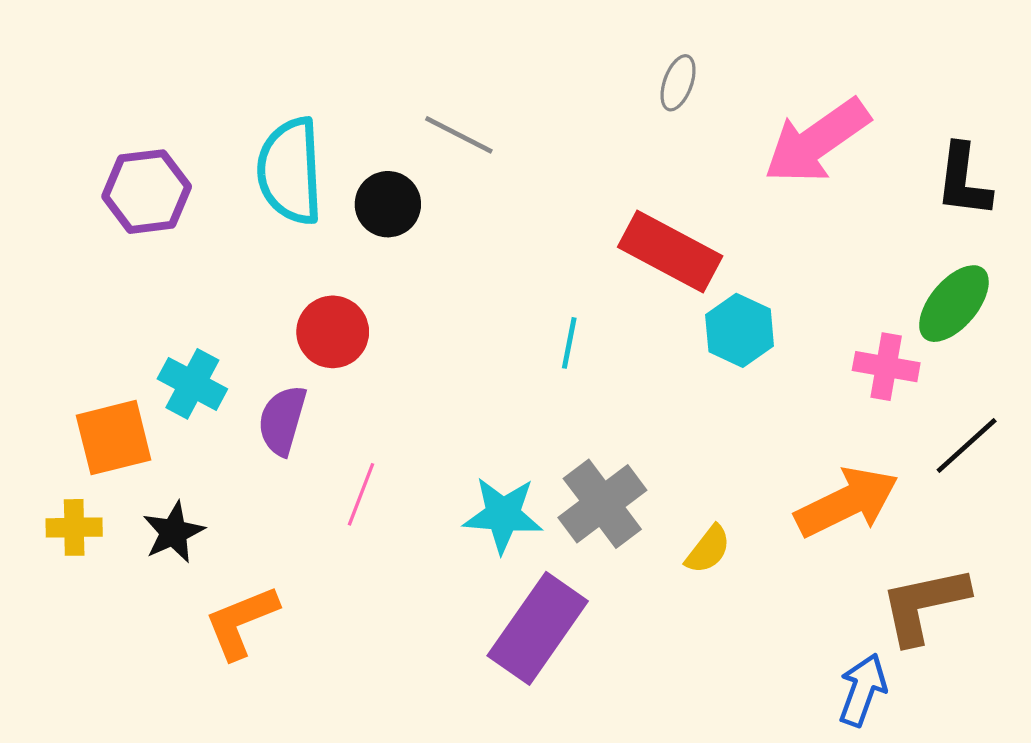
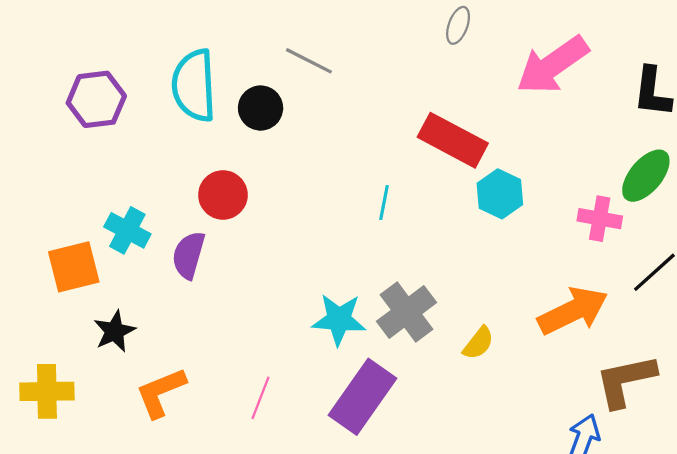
pink line: (361, 494) -> (261, 398), moved
yellow cross: (74, 527) -> (47, 391), moved, size x1.4

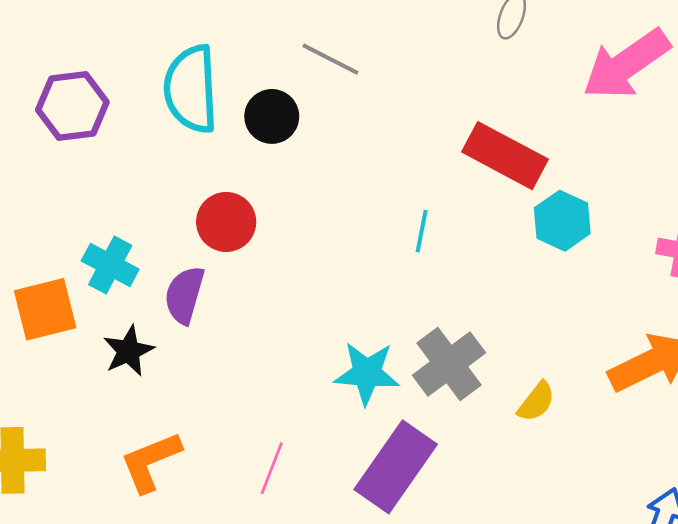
black star: (115, 331) -> (128, 351), moved

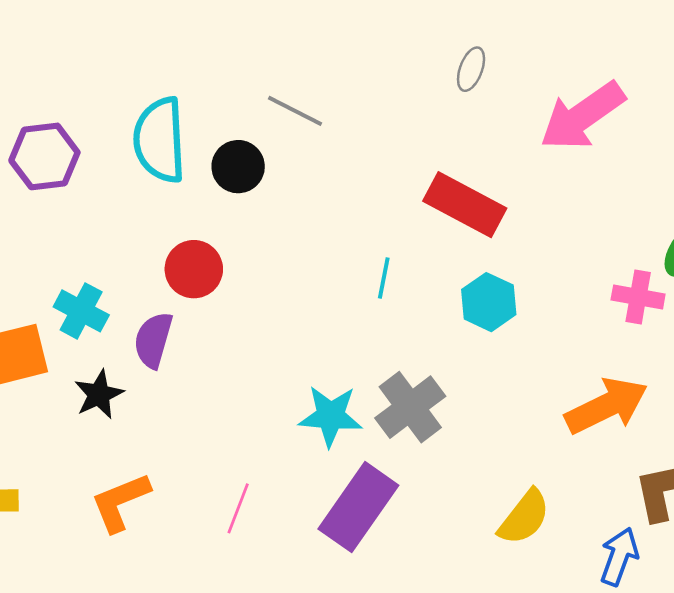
cyan hexagon: (562, 221) -> (489, 302), moved
yellow semicircle: (536, 402) -> (524, 517), moved, size x1.4

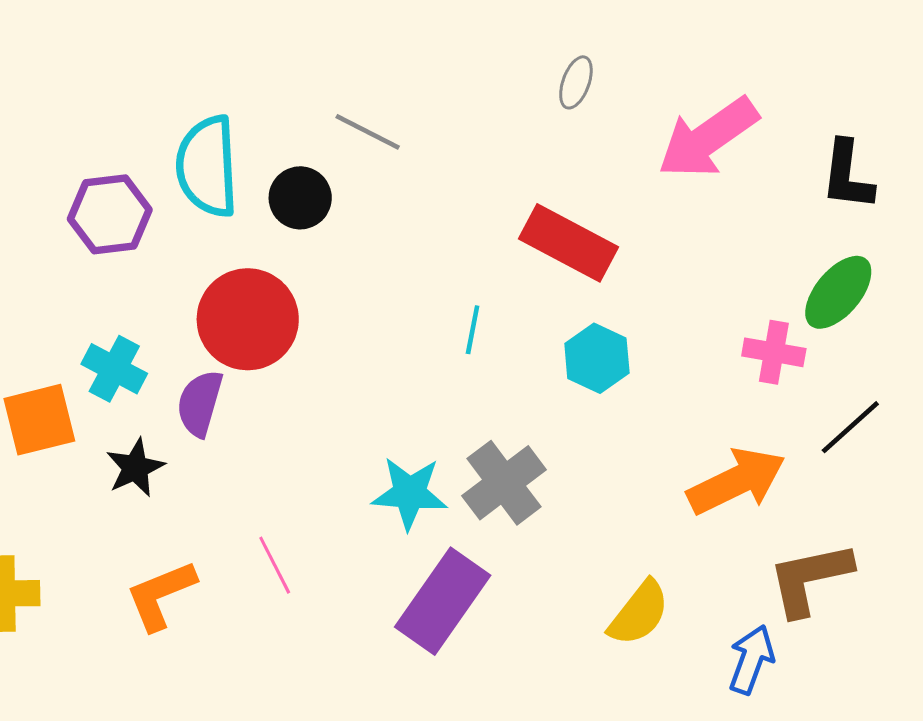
purple hexagon: (44, 156) -> (110, 214), moved
red circle: (194, 269) -> (248, 319), size x1.5
pink line: (238, 508) -> (275, 565), moved, turned -48

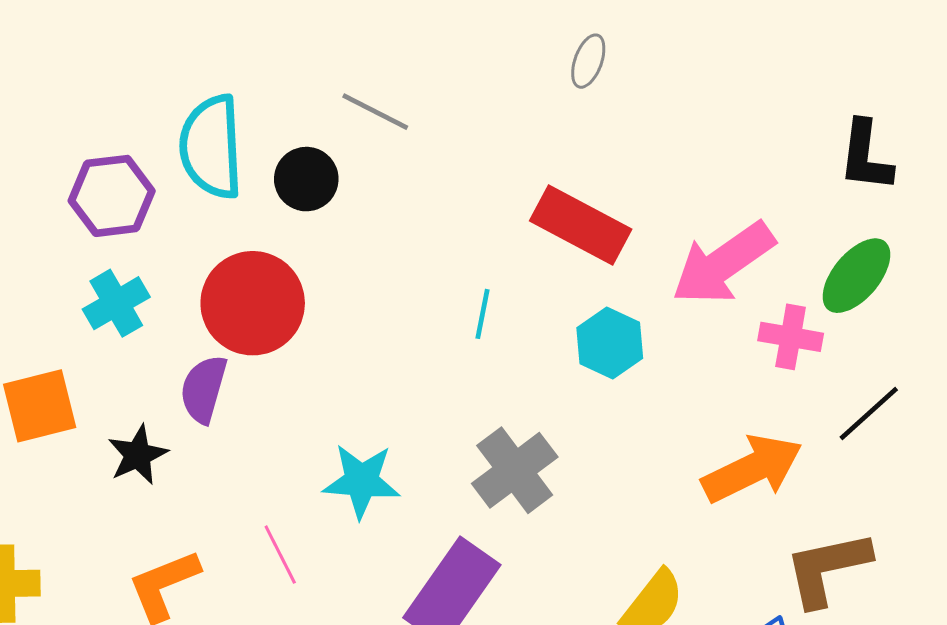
pink arrow: (708, 138) -> (723, 263), moved
cyan cross: (114, 369) -> (116, 303), moved, turned 32
cyan star: (410, 493) -> (361, 481), moved

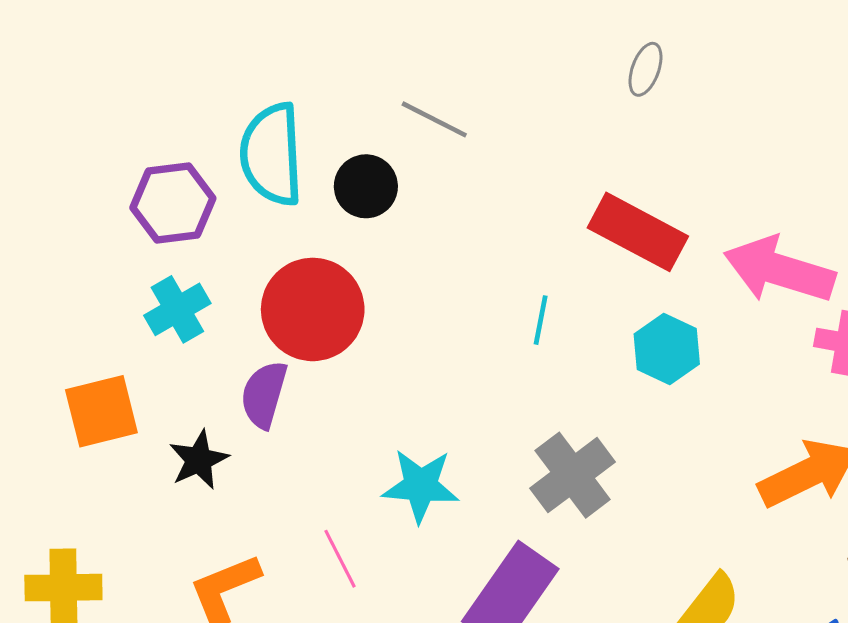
pink arrow: (723, 263) -> (779, 270), turned 52

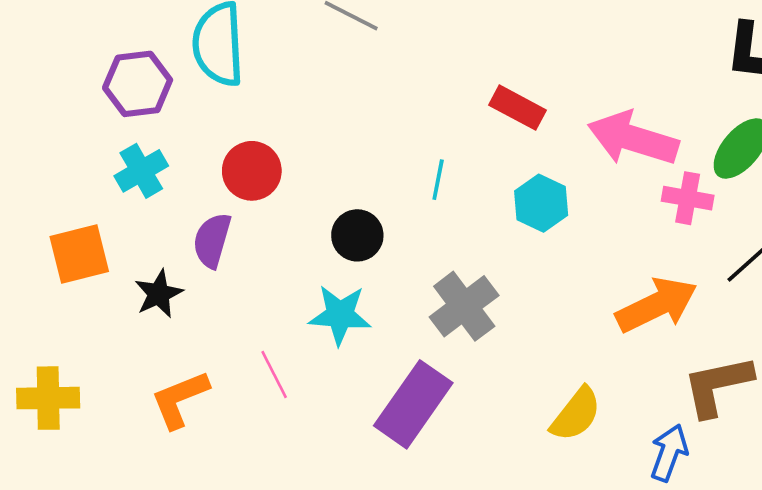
black circle: (366, 186) -> (357, 235), moved
red rectangle: (638, 232) -> (518, 108), size x0.7
red circle: (313, 309) -> (252, 171), size x0.7

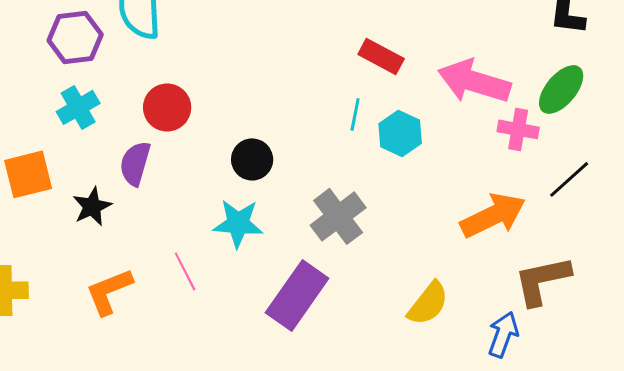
cyan line: (438, 180) -> (355, 114), moved

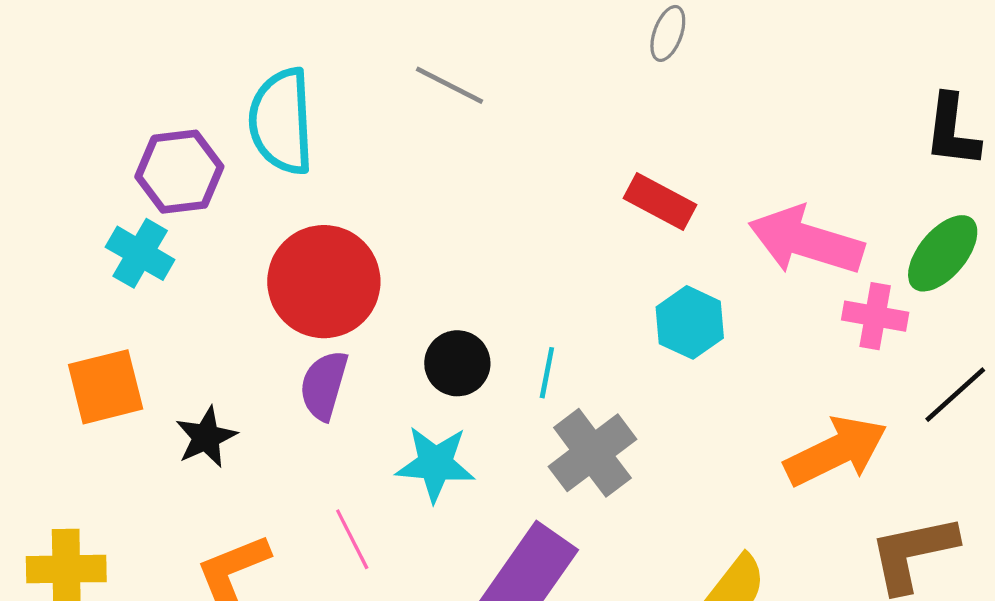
cyan cross: (78, 107) -> (140, 253), moved, turned -30
red circle: (167, 107) -> (324, 282), size x1.5
cyan line: (355, 114) -> (547, 373), moved
purple semicircle: (135, 163) -> (324, 385), moved

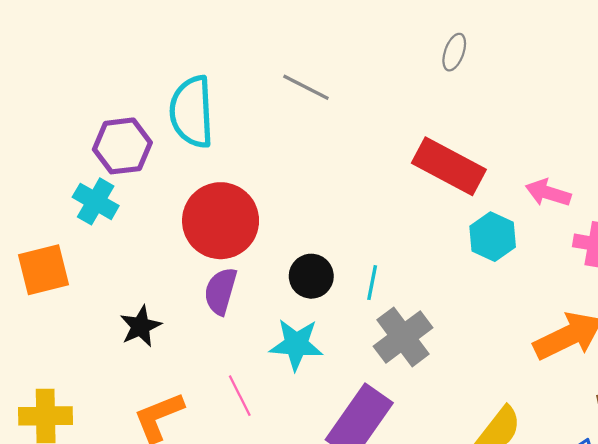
red rectangle: (660, 202) -> (449, 166), size x1.5
pink arrow: (806, 241) -> (548, 193), size x0.6
cyan hexagon: (690, 322) -> (493, 237), moved
orange square: (106, 387) -> (43, 270), moved

